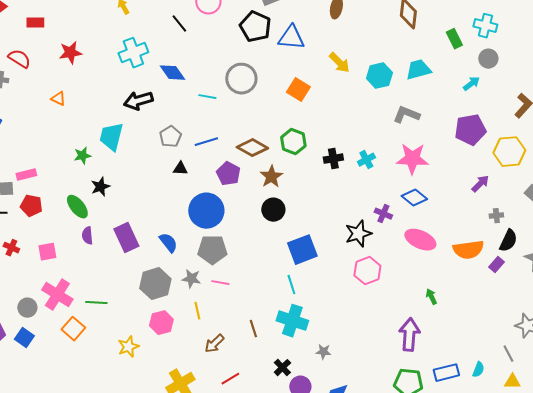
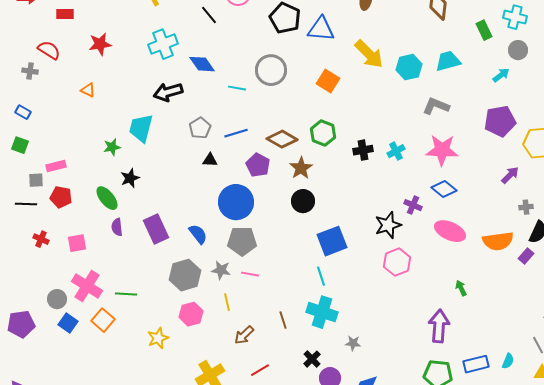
yellow arrow: (339, 63) -> (369, 54), size x1.4
blue square: (24, 338) -> (68, 323), moved

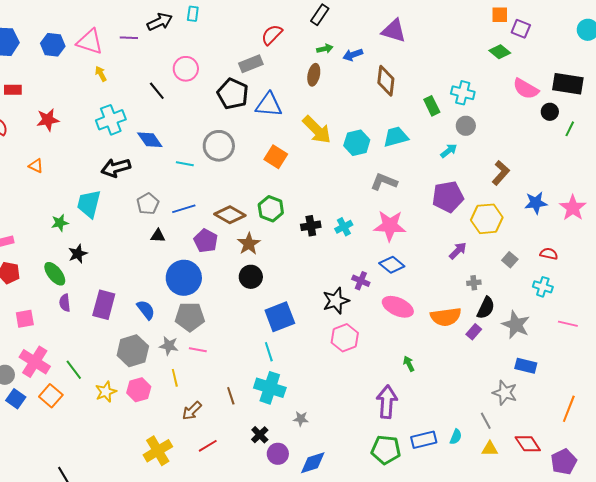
purple rectangle: (156, 229) -> (104, 305), turned 40
green line: (126, 294) -> (74, 370), turned 50
yellow star: (158, 338) -> (106, 392), moved

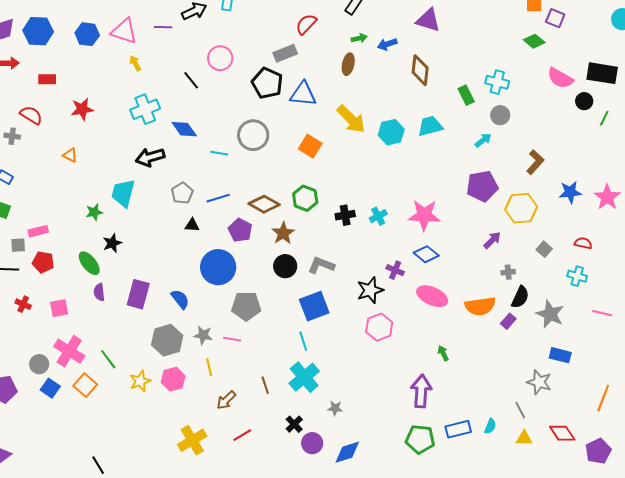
gray L-shape: (384, 182) -> (321, 265), moved
gray pentagon: (190, 317) -> (246, 306), moved
cyan cross: (270, 388) -> (304, 377), turned 32

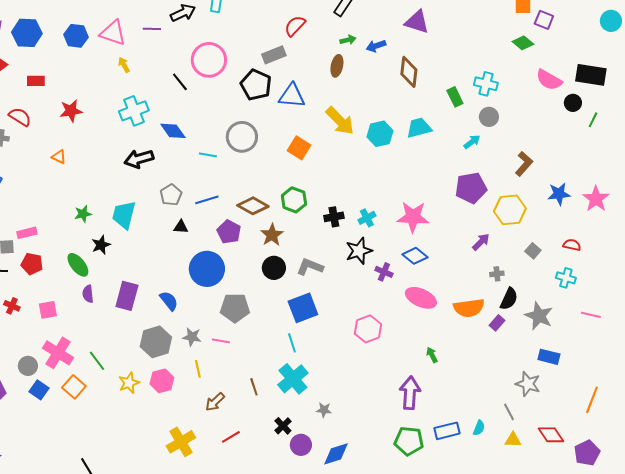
pink circle: (220, 58) -> (209, 60), size x1.4
cyan trapezoid: (123, 193) -> (124, 215), moved
black star: (370, 290) -> (359, 251), moved

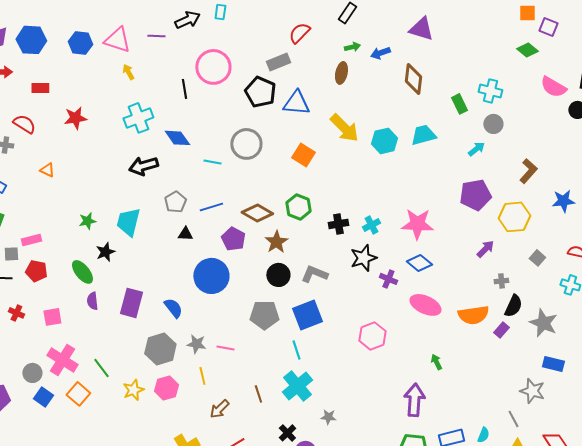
black line: (180, 82) -> (184, 89), turned 30
orange triangle: (59, 157) -> (47, 170), moved
gray pentagon: (235, 308) -> (264, 315), moved

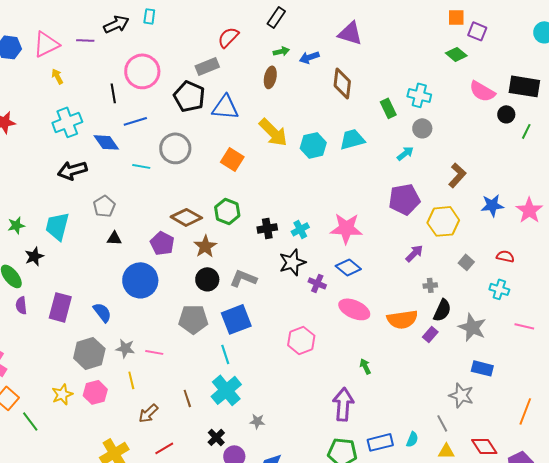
pink triangle: (117, 40) -> (46, 44), turned -44
blue line: (211, 207) -> (135, 121), moved
green line: (101, 368) -> (30, 421), moved

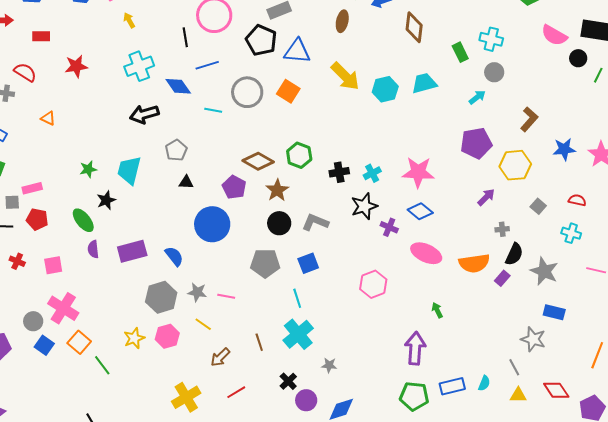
orange square: (232, 159) -> (288, 91), moved
purple rectangle: (60, 307) -> (132, 251), turned 60
blue square: (236, 319) -> (308, 263), size x0.7
yellow line: (131, 380) -> (203, 324), turned -42

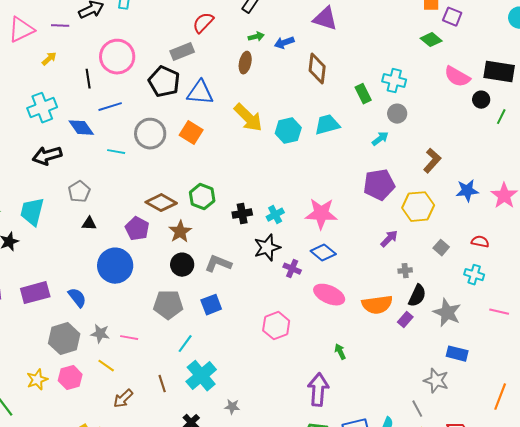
yellow arrow: (129, 20) -> (49, 59), moved, turned 77
cyan line: (297, 298) -> (185, 344), moved, turned 54

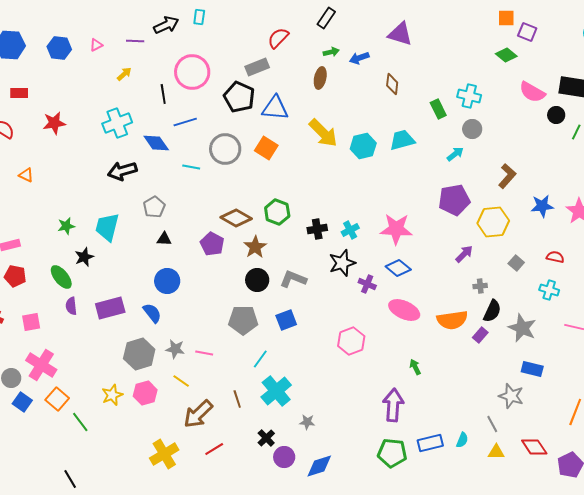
pink triangle: (21, 30) -> (96, 45), size x0.5
brown diamond: (317, 69) -> (392, 84), size x0.7
blue circle: (115, 266) -> (167, 281), moved, size x0.7
brown arrow: (123, 399) -> (198, 414), size x1.5

